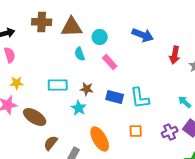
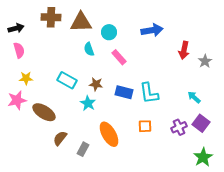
blue arrow: (143, 35) -> (152, 30), turned -30
cyan rectangle: (58, 85) -> (67, 80), turned 30

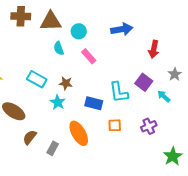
gray star: (205, 61) -> (175, 74), moved
blue rectangle: (124, 92) -> (94, 103), moved
purple square: (201, 123) -> (144, 82), moved

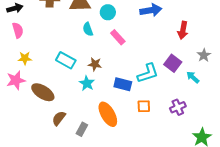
cyan L-shape: (119, 92) -> (148, 73), turned -100

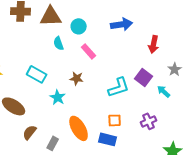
brown star: (95, 64) -> (77, 78), moved
blue rectangle: (123, 84) -> (108, 139), moved

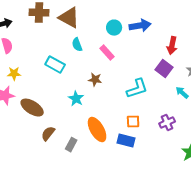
brown triangle: (51, 16) -> (69, 18), turned 30
cyan circle: (79, 26) -> (114, 28), moved
cyan rectangle: (37, 74) -> (55, 65), moved
purple square: (144, 77) -> (164, 69), moved

